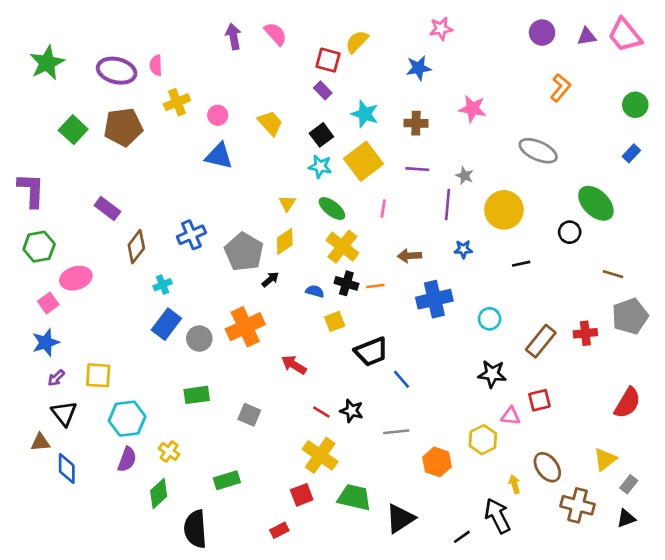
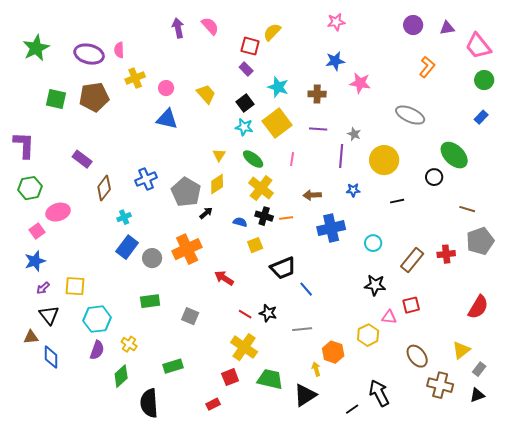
pink trapezoid: (625, 35) -> (478, 46), moved
blue star: (419, 68) -> (335, 61), moved
green square: (73, 130) -> (56, 99), turned -30
yellow arrow: (514, 484) -> (316, 369), moved

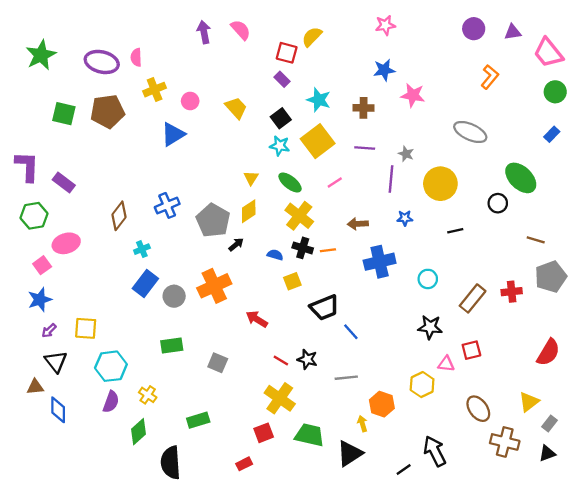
blue triangle: (167, 119) -> (173, 134), moved, turned -45
purple rectangle: (82, 159) -> (64, 183), moved
pink line: (292, 159) -> (335, 183), turned 48

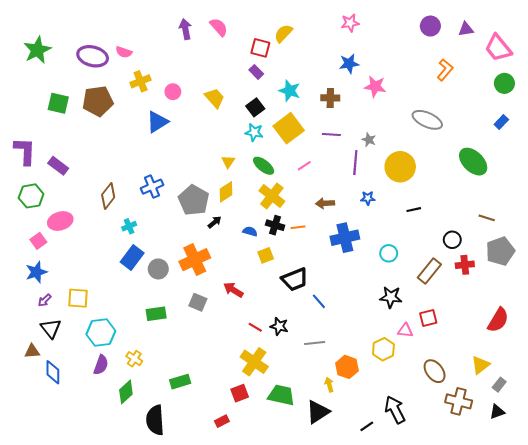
pink semicircle: (136, 57) -> (124, 52), turned -70
black circle: (498, 203) -> (452, 240), moved
gray square: (218, 363) -> (198, 302), moved

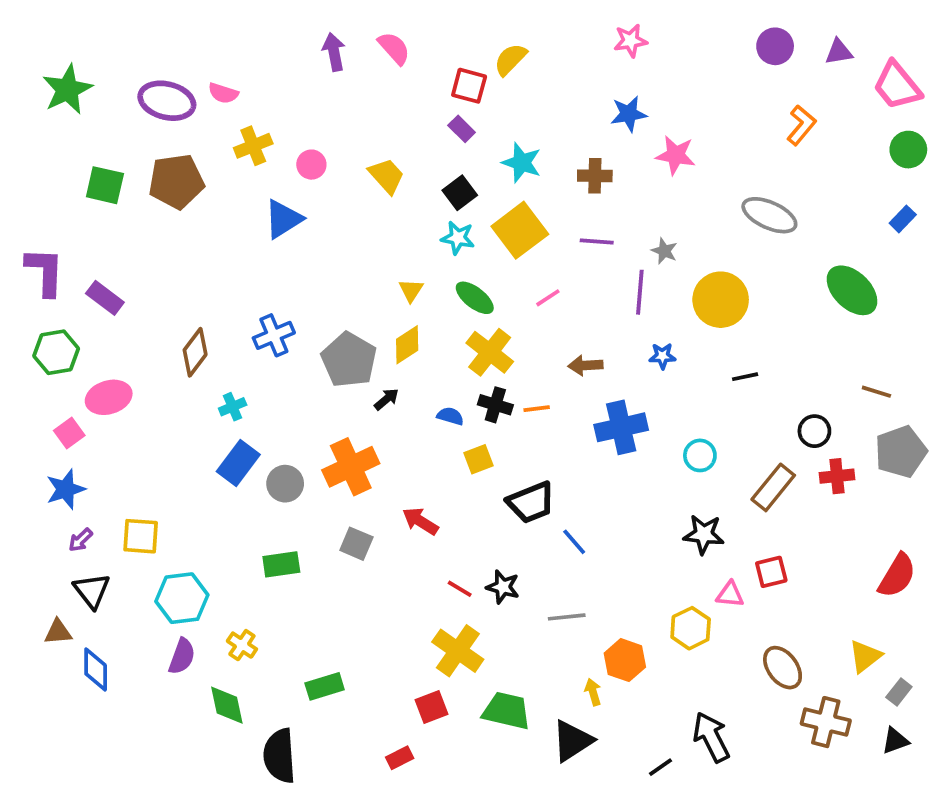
green diamond: (126, 392) -> (227, 705), turned -60

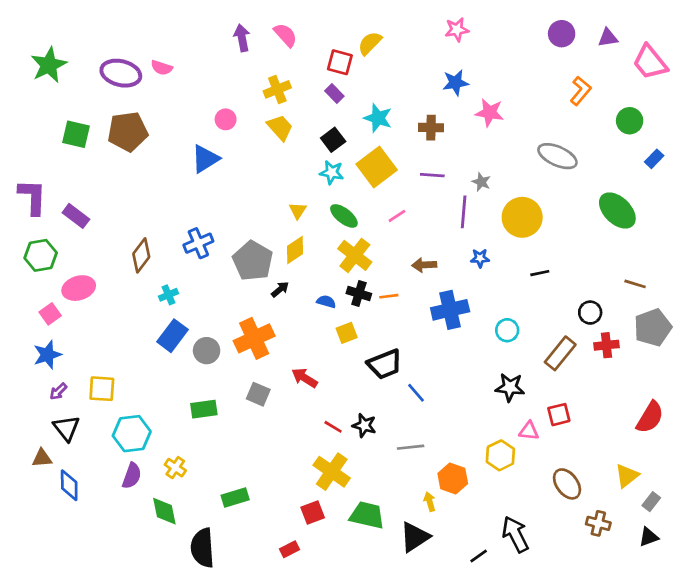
yellow cross: (253, 146) -> (277, 89), moved
green circle: (908, 150) -> (630, 121), moved
brown cross: (826, 722) -> (598, 523), size x0.7

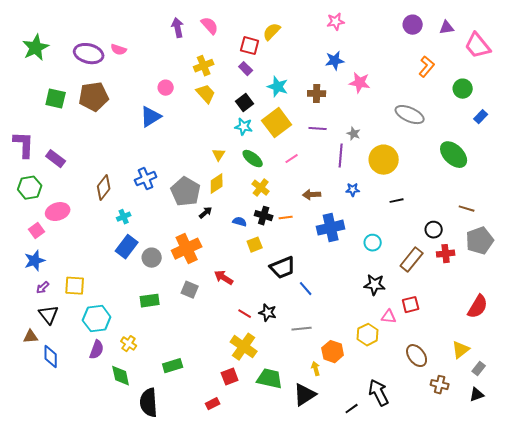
yellow cross: (355, 255) -> (261, 188), size x0.7

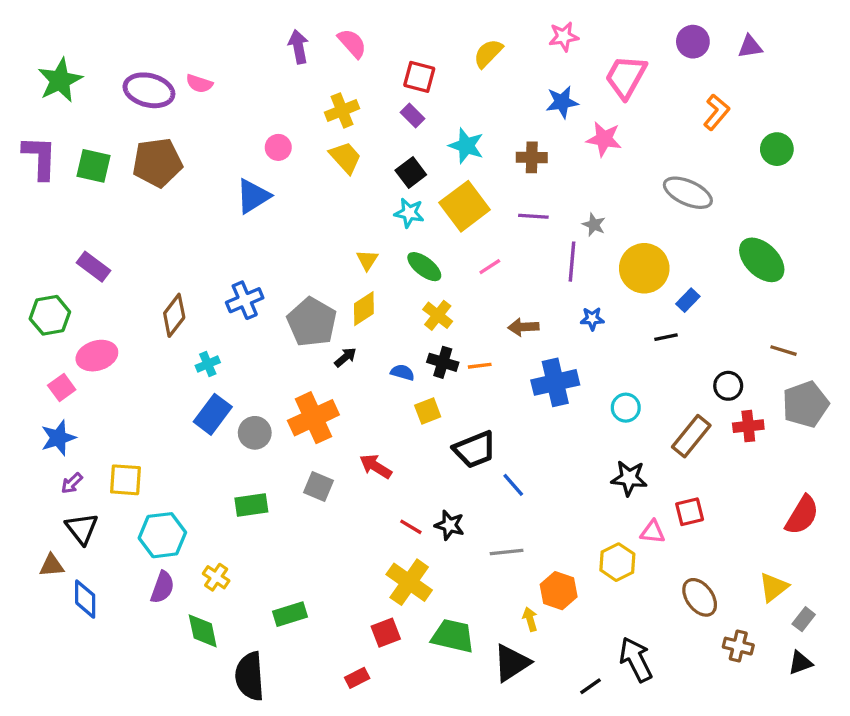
yellow semicircle: (272, 32) -> (488, 53), moved
pink trapezoid: (478, 46) -> (626, 77), moved, turned 68
blue rectangle: (481, 117) -> (688, 300), moved
purple L-shape: (24, 145) -> (40, 157), moved

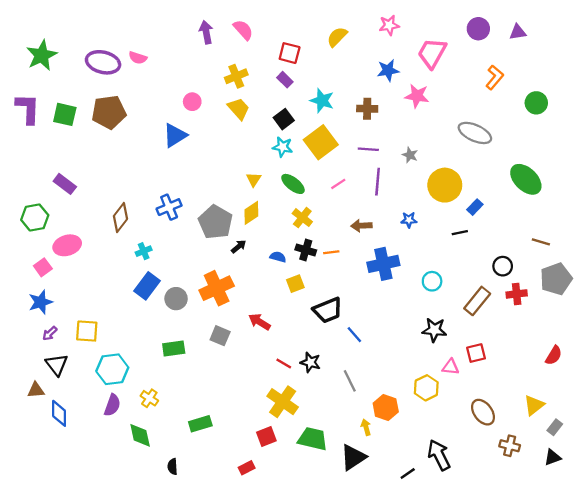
purple line: (572, 262) -> (378, 182), moved
red semicircle: (802, 515) -> (554, 355), size x0.7
gray line: (507, 552) -> (350, 381), turned 70
black semicircle: (250, 676) -> (173, 467), size x0.5

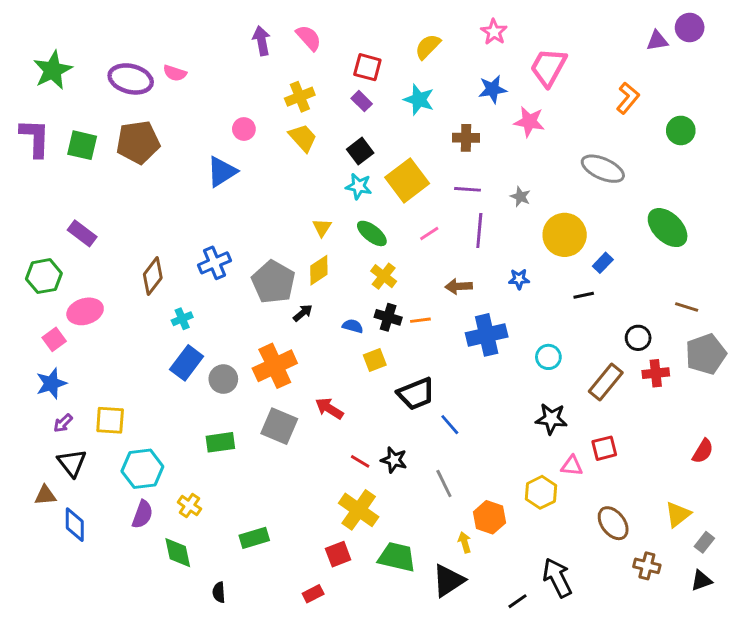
pink star: (389, 25) -> (494, 32), turned -30
purple circle: (478, 29) -> (690, 27), moved
cyan star: (322, 101) -> (419, 100), moved
gray square: (220, 336) -> (279, 426), size x1.4

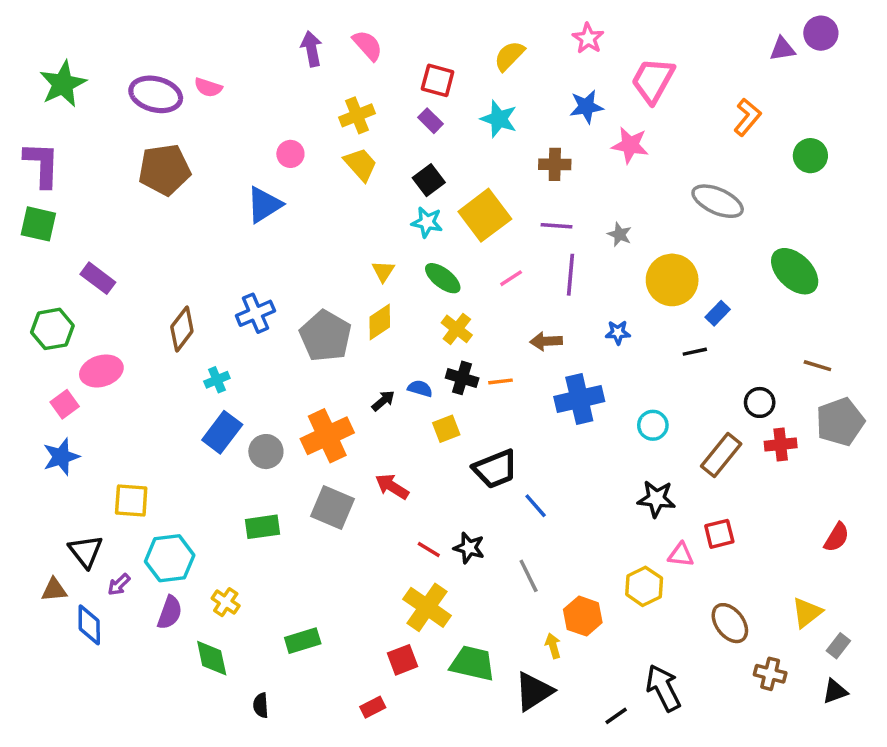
green square: (82, 145) -> (38, 224), moved
black arrow: (303, 313) -> (383, 401), moved
purple arrow: (63, 423) -> (119, 585), moved

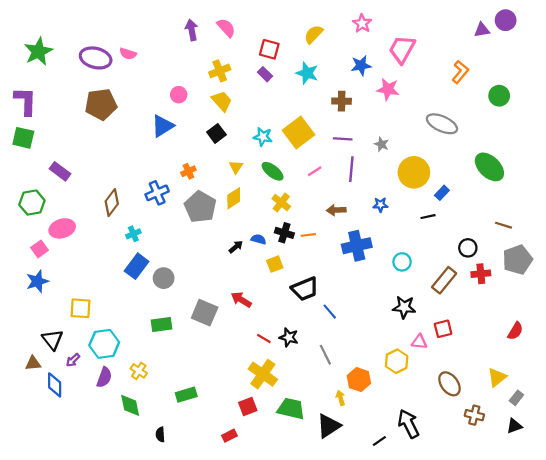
black square: (429, 180) -> (216, 133), moved
orange cross: (327, 436) -> (188, 171), moved, size x0.5

